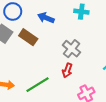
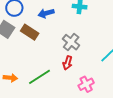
blue arrow: (46, 18) -> (46, 13), turned -35

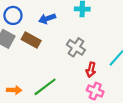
red arrow: (68, 63) -> (91, 70), moved
pink cross: (86, 84) -> (95, 91), turned -35

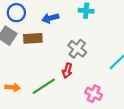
brown rectangle: (31, 40) -> (33, 38), turned -36
red arrow: (91, 70) -> (67, 71), moved

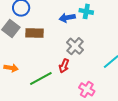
blue arrow: (50, 18) -> (67, 18), moved
orange arrow: (13, 87) -> (11, 68), moved

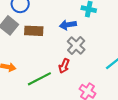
blue arrow: (67, 18) -> (68, 25), moved

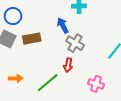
blue arrow: (68, 25) -> (63, 25), turned 84

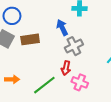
gray cross: (75, 43) -> (74, 46), turned 30
pink cross: (96, 84) -> (80, 82), moved

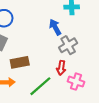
brown rectangle: (30, 39) -> (20, 62), moved

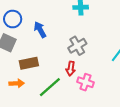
blue arrow: (55, 27) -> (40, 30), moved

